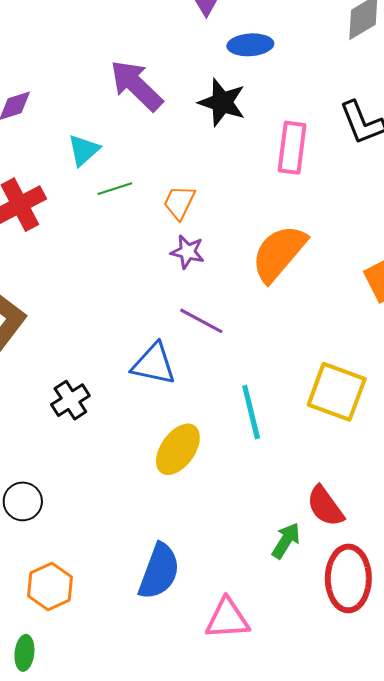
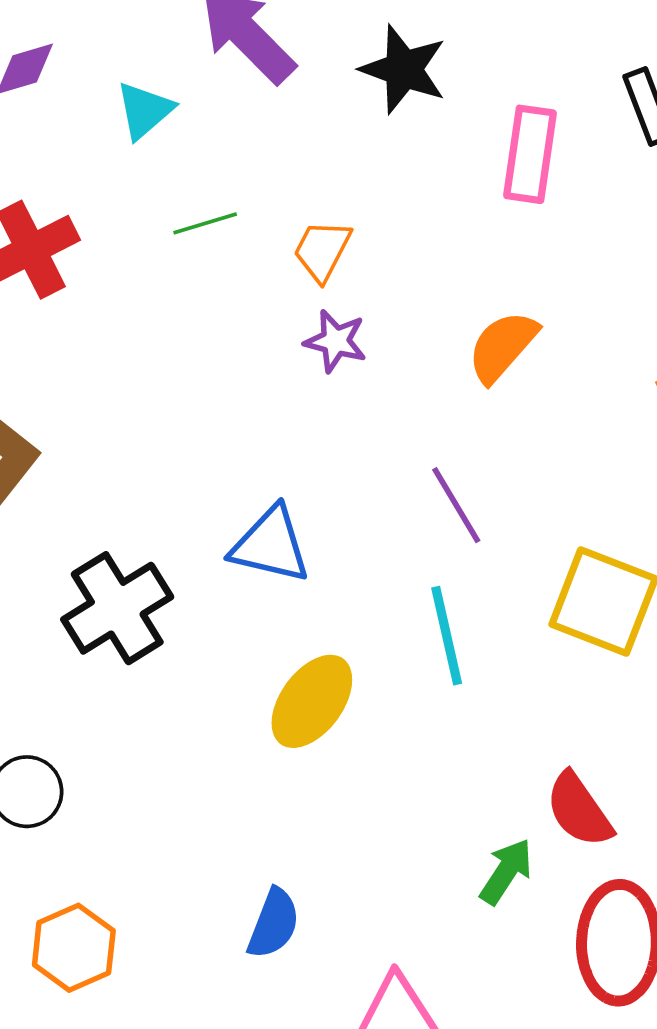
cyan triangle: (84, 150) -> (145, 110), moved
orange semicircle: (279, 253) -> (502, 346), size x0.7
purple line: (201, 321) -> (456, 505), moved, turned 30
black cross: (70, 400) -> (117, 608), size x1.5
blue semicircle: (159, 571) -> (274, 924), size x0.7

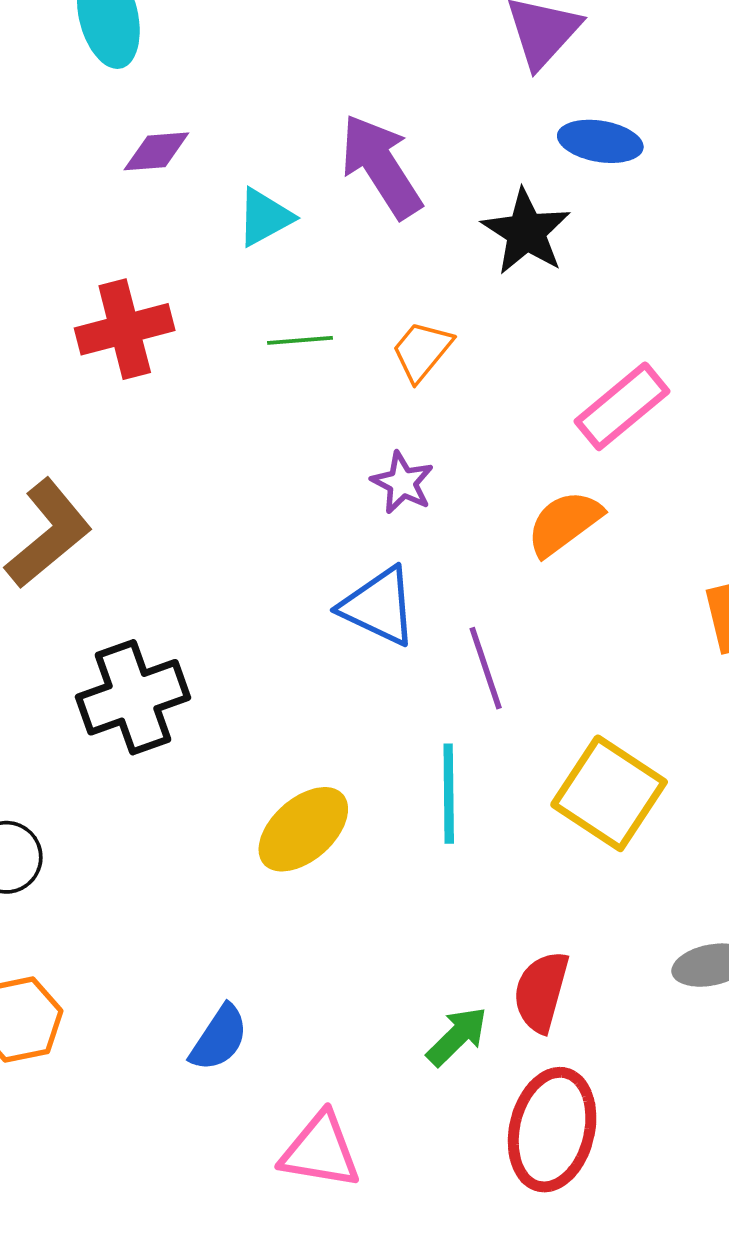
pink rectangle: (530, 154) -> (622, 406), moved, turned 30
orange trapezoid: (322, 250) -> (422, 351), moved
blue triangle: (270, 545) -> (379, 606), moved
red semicircle: (579, 810) -> (541, 992), turned 38

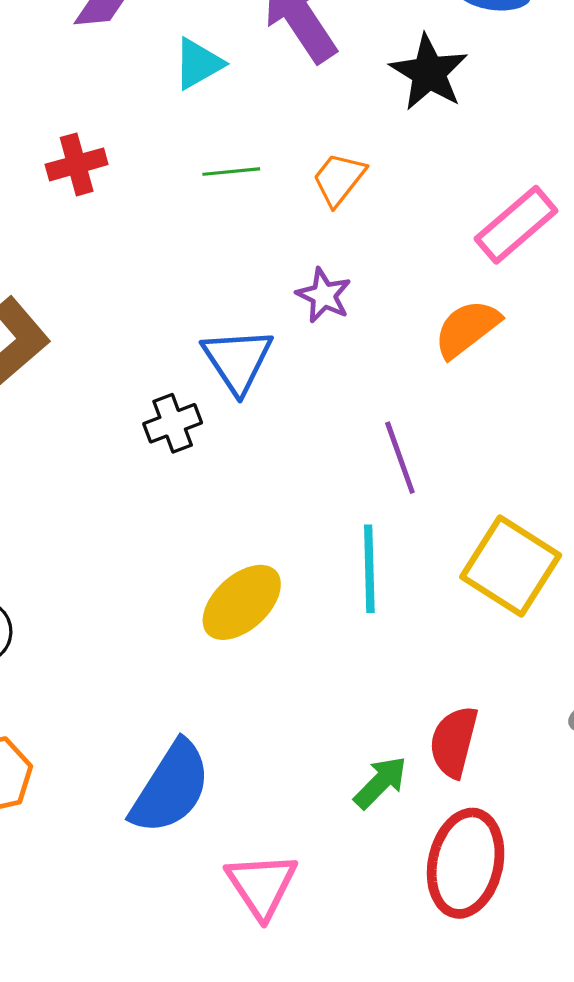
red cross: (125, 329) -> (77, 164), size x0.7
blue triangle: (379, 606) -> (238, 360), moved, turned 32
black cross: (133, 697) -> (173, 423), moved, size x0.6
blue semicircle: (219, 1038) -> (171, 788), size x1.6
pink triangle: (320, 1151) -> (262, 885), turned 48

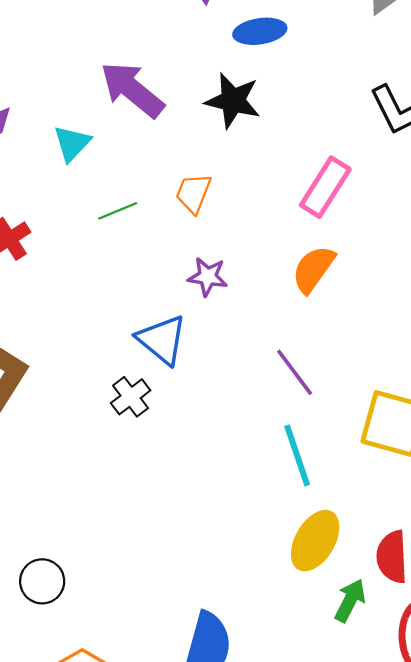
yellow ellipse: (242, 602) -> (315, 541), moved

